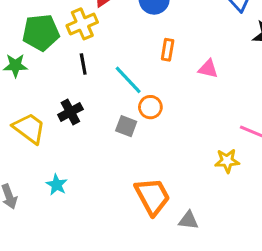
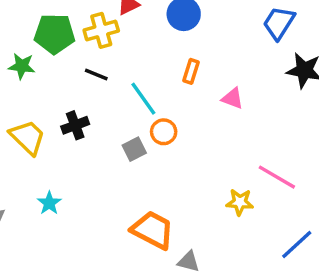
black line: (83, 64) -> (96, 75), turned -65
gray square: (126, 126) -> (134, 149), turned 35
orange trapezoid: (152, 196) -> (153, 230), turned -42

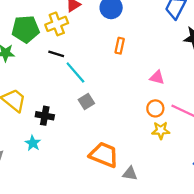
pink triangle: (233, 98) -> (157, 77), moved
cyan line: (143, 99) -> (75, 73), moved
black cross: (75, 125) -> (45, 116), moved, turned 36
orange circle: (164, 132) -> (155, 108), moved

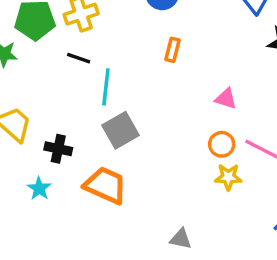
cyan line: (75, 73) -> (106, 87), turned 45
gray square: (86, 101) -> (120, 130), size x1.5
orange trapezoid: (104, 155) -> (106, 185), moved

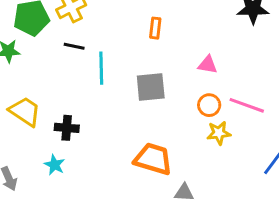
gray square: (120, 130) -> (151, 87), moved, turned 32
orange trapezoid: (106, 185) -> (153, 159), moved

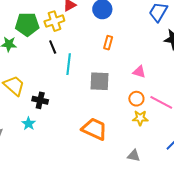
black line: (74, 46) -> (53, 47), turned 48
gray triangle: (184, 193) -> (134, 156), moved

